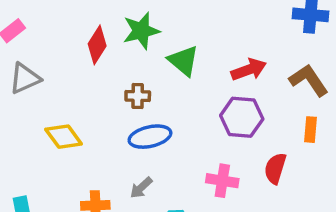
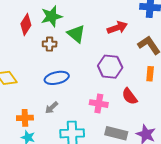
red arrow: (249, 70) -> (117, 28), moved
brown cross: (138, 96) -> (50, 44), moved
red semicircle: (275, 168) -> (130, 96), turned -54

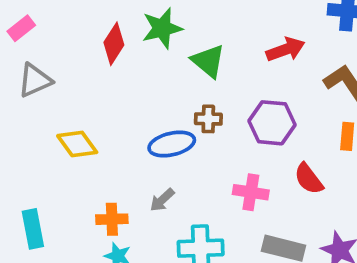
brown cross: (50, 44) -> (208, 119), moved

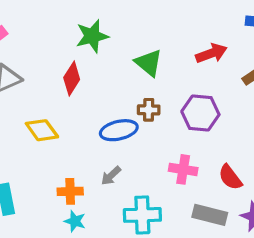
green star: (162, 28) -> (92, 36), moved
red diamond: (114, 44) -> (72, 78), moved
red semicircle: (309, 179) -> (230, 177), moved

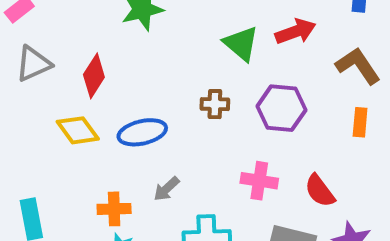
green triangle: (149, 63) -> (241, 44), moved
red diamond: (72, 78) -> (94, 76), moved
blue ellipse: (119, 130) -> (142, 132), moved

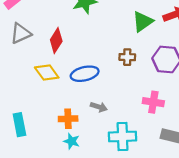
green triangle: (241, 44) -> (143, 22), turned 45
gray arrow: (166, 189) -> (99, 107), turned -119

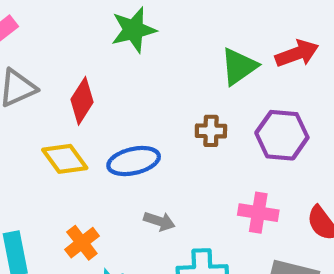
orange cross: (68, 119) -> (82, 243), moved, turned -36

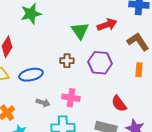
green triangle: (239, 66) -> (80, 31), turned -30
pink cross: (258, 213) -> (71, 98), moved

